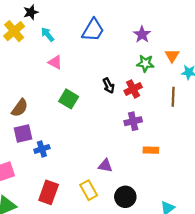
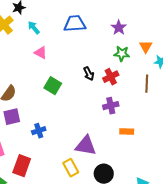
blue trapezoid: (93, 30) -> (75, 24), turned -125
blue cross: (42, 149) -> (39, 131), moved
purple triangle: (105, 166) -> (86, 146), size x1.6
red rectangle: (49, 192) -> (22, 166), moved

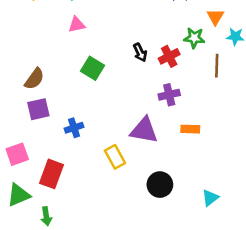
pink triangle: (41, 53) -> (77, 25), turned -40
green star: (122, 54) -> (194, 38), moved
purple triangle: (86, 146) -> (144, 130), moved
yellow rectangle: (71, 168) -> (115, 157), moved

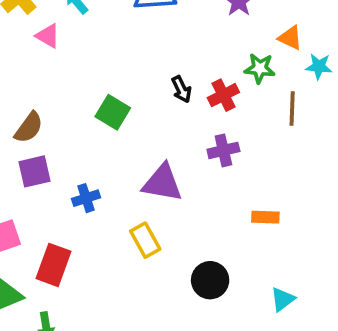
orange triangle: (215, 17) -> (290, 38), turned -36
pink triangle: (77, 25) -> (48, 36), moved, turned 42
orange rectangle: (190, 129) -> (265, 217), moved
purple triangle: (144, 130) -> (162, 183), moved

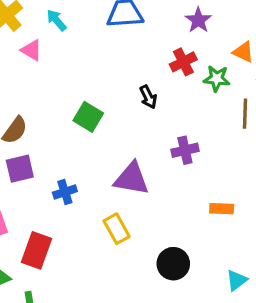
red cross: (223, 95) -> (183, 62), moved

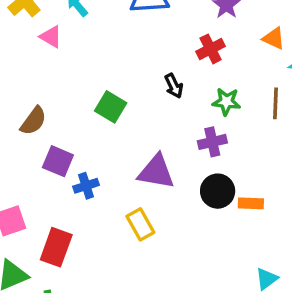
green star: (217, 79) -> (226, 102), moved
purple square: (20, 169) -> (58, 161), moved, turned 36
black circle: (173, 264) -> (218, 191), moved

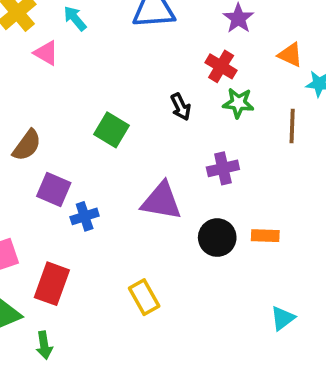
red cross: (211, 49) -> (221, 66), turned -32
green star: (226, 102) -> (238, 103), moved
black circle: (218, 191) -> (217, 238), moved
yellow rectangle: (140, 224) -> (144, 297), moved

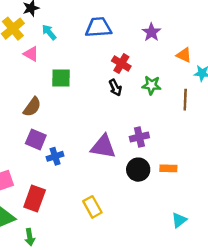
red cross: (221, 66) -> (121, 64), moved
green square: (111, 130) -> (61, 78), moved, turned -30
brown semicircle: (27, 145) -> (32, 107), moved
purple cross: (223, 168) -> (139, 137), moved

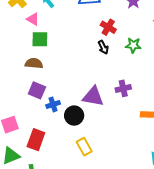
green square: (61, 78) -> (40, 39), moved
brown semicircle: (32, 107) -> (34, 63), turned -120
black circle: (138, 170) -> (74, 116), moved

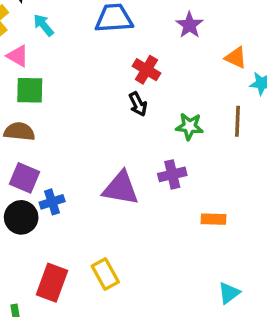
green star: (133, 45) -> (189, 126), moved
black circle: (74, 116) -> (21, 217), moved
red rectangle: (36, 140) -> (52, 283), moved

